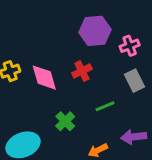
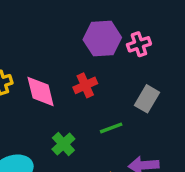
pink cross: (130, 46) -> (139, 44), moved
gray rectangle: (135, 81) -> (147, 99), turned 55

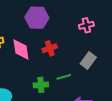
purple hexagon: (102, 39) -> (37, 18), moved
green cross: (63, 144) -> (41, 85), moved, turned 32

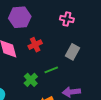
pink cross: (86, 25) -> (67, 19), turned 32
green cross: (41, 85) -> (31, 80), turned -32

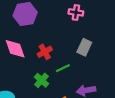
red cross: (35, 45) -> (45, 52), moved

